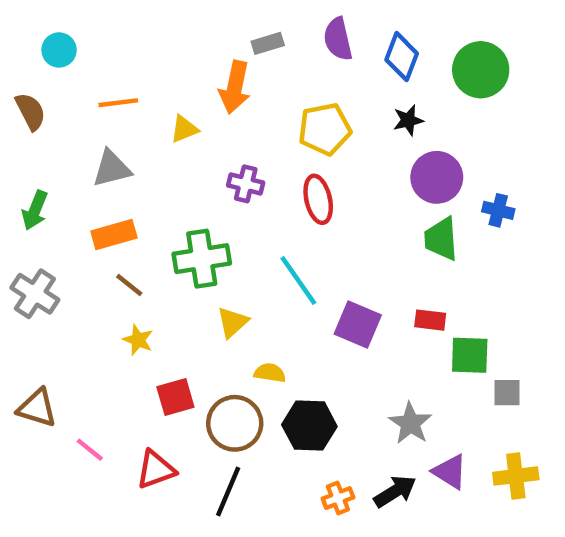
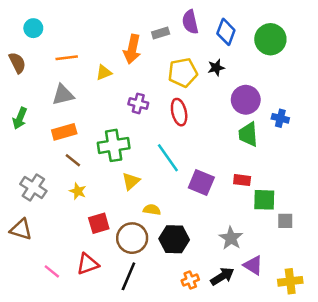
gray rectangle: (268, 43) -> (161, 33), moved
black star: (408, 120) -> (216, 68), moved
gray cross: (35, 294) -> (33, 187), moved
pink line: (90, 450) -> (52, 271), moved
yellow cross: (516, 476) -> (290, 281), moved

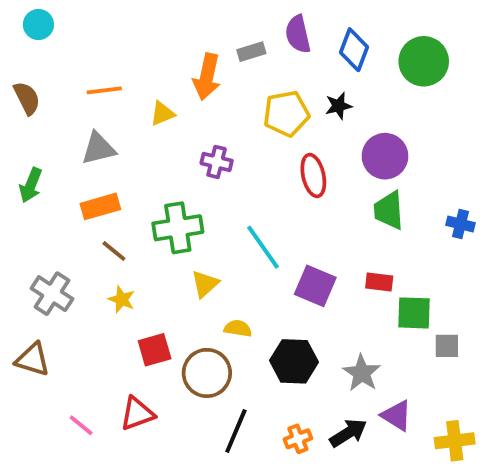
cyan circle: (33, 28) -> (38, 25), moved
red ellipse: (179, 112) -> (313, 176), moved
blue cross: (280, 118) -> (460, 224), moved
black hexagon: (174, 239) -> (294, 361), moved
black line: (128, 276) -> (236, 431), moved

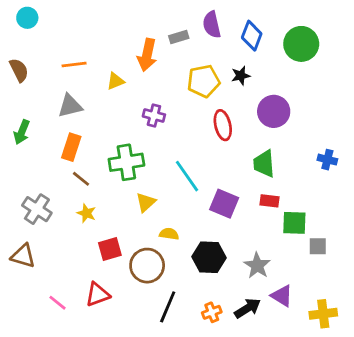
orange rectangle: (100, 206) -> (71, 147), turned -56
green trapezoid: (389, 210) -> (264, 164), moved

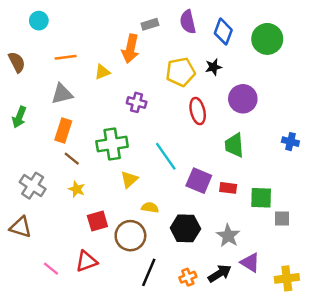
cyan circle: (27, 18) -> (39, 21), moved
gray rectangle: (179, 37) -> (150, 24), moved
red rectangle: (270, 201) -> (228, 188), moved

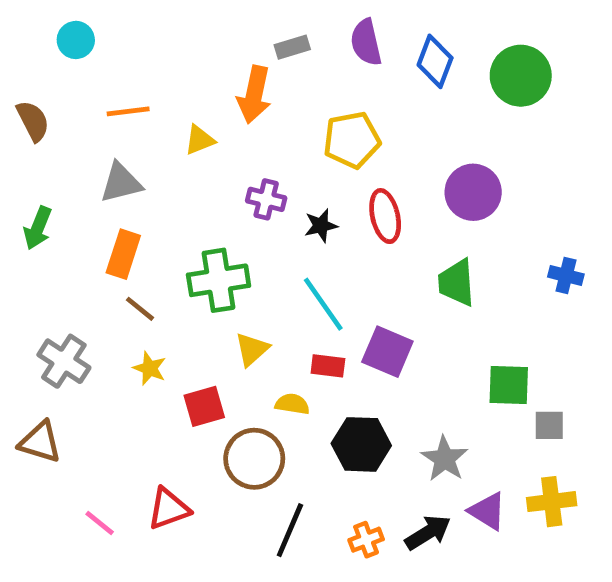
black star: (213, 67) -> (321, 226), moved
red rectangle: (228, 188) -> (328, 366), moved
red square: (97, 221) -> (204, 406), moved
yellow cross: (287, 278) -> (552, 502), moved

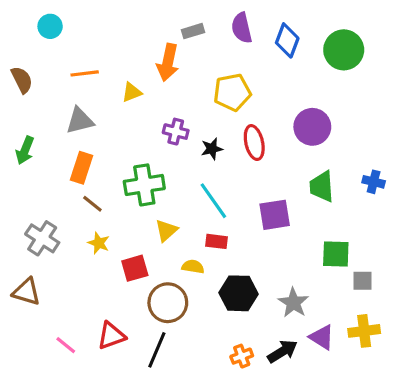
green trapezoid: (456, 283) -> (322, 187), moved
purple square: (387, 352) -> (275, 215), moved, turned -32
black line: (290, 530) -> (157, 350), moved

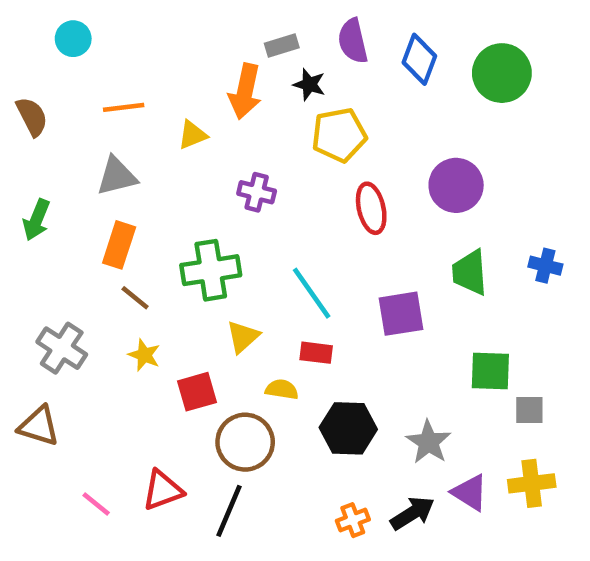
black star: (212, 149) -> (309, 84), moved, turned 30

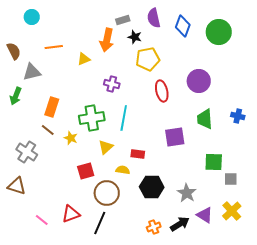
gray triangle: (117, 176) -> (32, 72), moved
cyan line: (312, 293) -> (124, 118), moved, turned 45
brown line: (135, 298) -> (48, 130), moved
yellow star: (144, 355) -> (71, 138), moved
yellow cross: (532, 483) -> (232, 211), turned -36

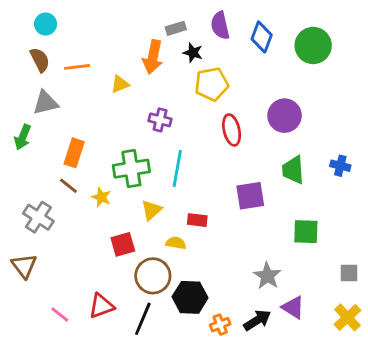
brown semicircle: (14, 51) -> (40, 60), moved
gray square: (231, 179) -> (349, 273), moved
brown triangle: (17, 186) -> (24, 266), turned 36
black hexagon: (152, 187) -> (190, 297), moved
yellow cross: (232, 211) -> (347, 317), moved

